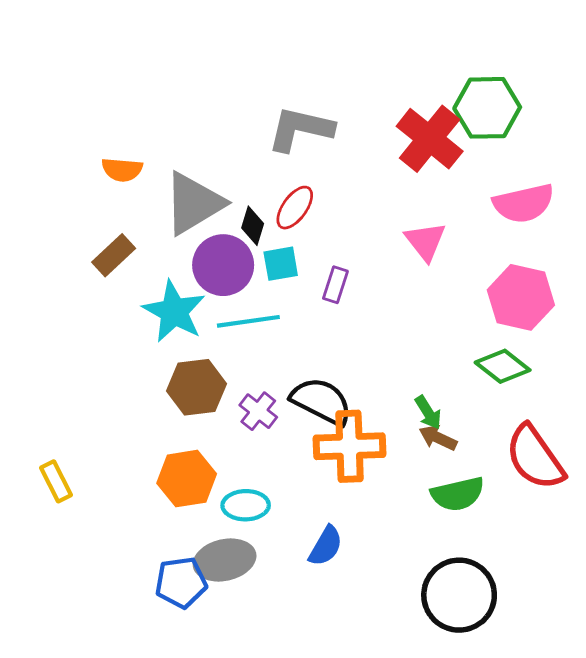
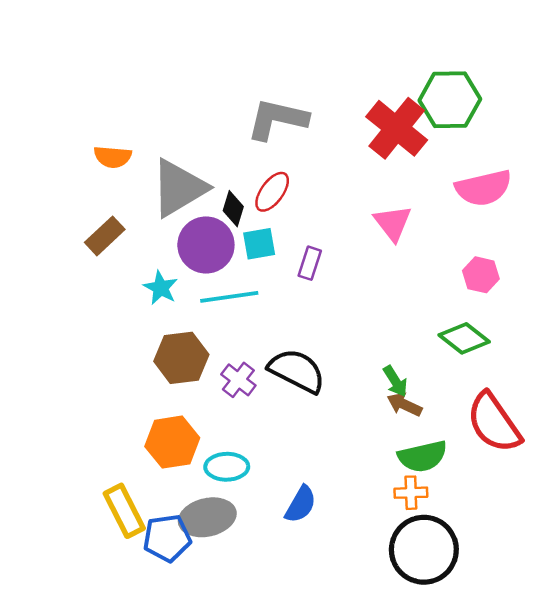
pink hexagon: (521, 297) -> (481, 275), size x0.6
cyan star: (174, 311) -> (161, 288), size x0.6
orange cross: (350, 446) -> (411, 493), moved, size x0.5
yellow rectangle: (56, 481) -> (124, 511), moved, size x1.4

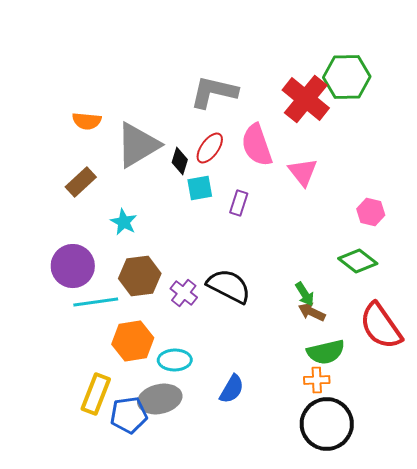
pink semicircle: (483, 188) -> (257, 145), moved, turned 84
purple circle: (206, 245) -> (73, 266), moved
cyan line: (229, 297) -> (96, 302), moved
yellow rectangle: (124, 511) -> (96, 394), turned 48

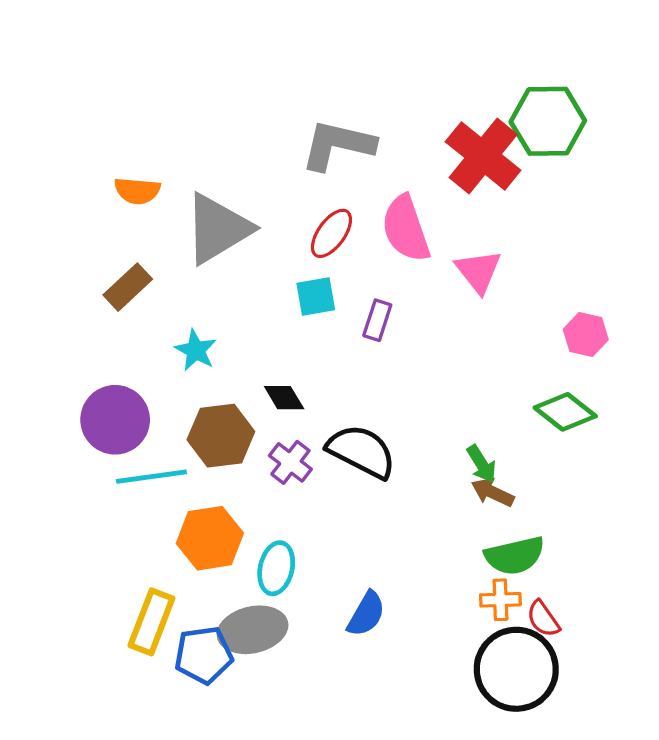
black diamond: (180, 161) -> (284, 398), moved, turned -48
red semicircle: (381, 326) -> (543, 619), moved, size x0.5
cyan ellipse: (175, 360) -> (276, 568), turned -76

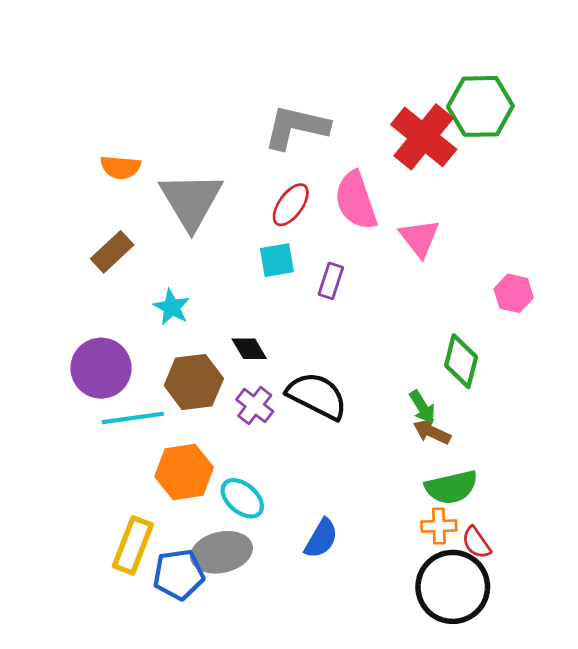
gray triangle: (218, 229) -> (191, 201), turned -30
green diamond: (565, 412) -> (461, 361), moved, turned 66
cyan ellipse: (276, 568) -> (242, 498), turned -63

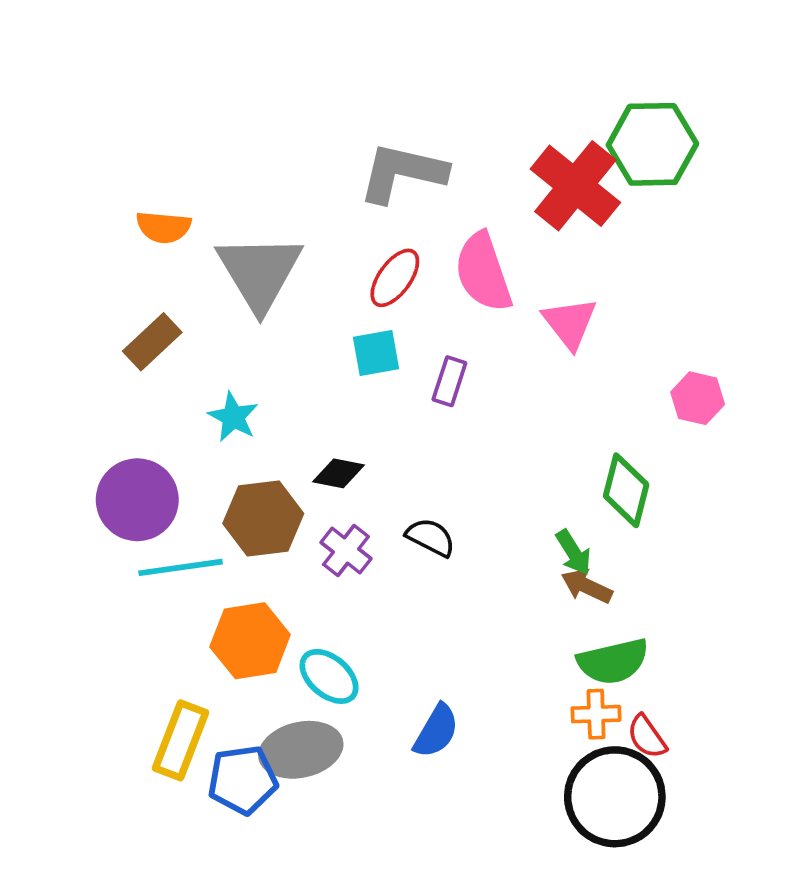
black diamond: (249, 349) -> (338, 473), turned -48
black semicircle: (317, 396) -> (431, 537), size x0.6

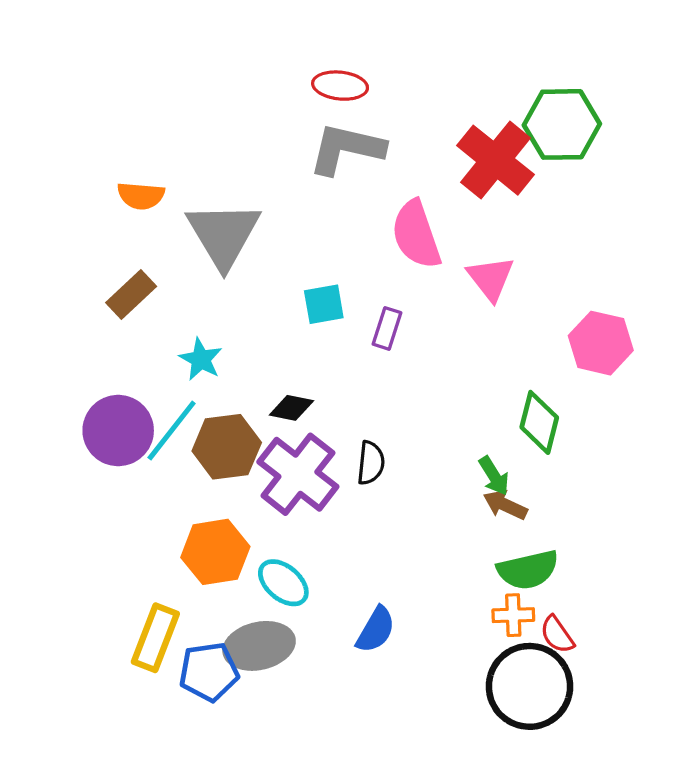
red ellipse: (395, 278) -> (340, 86), moved, turned 60
pink hexagon: (698, 398) -> (601, 343), size x1.4
black semicircle: (431, 537) -> (371, 463), turned 69
purple cross: (346, 550) -> (298, 474), size x1.8
cyan line: (181, 567) -> (172, 431), moved, turned -44

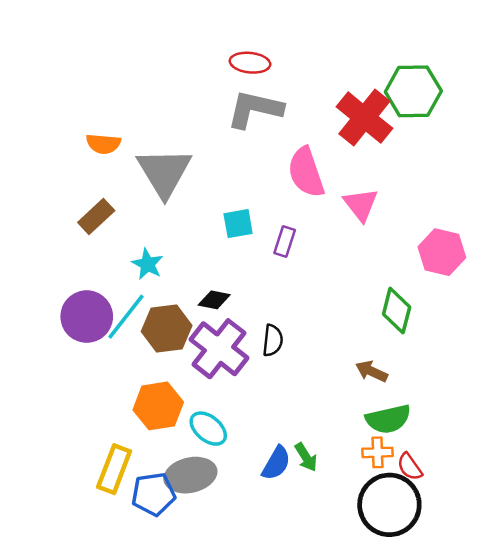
green arrow: (494, 476) -> (306, 457), moved

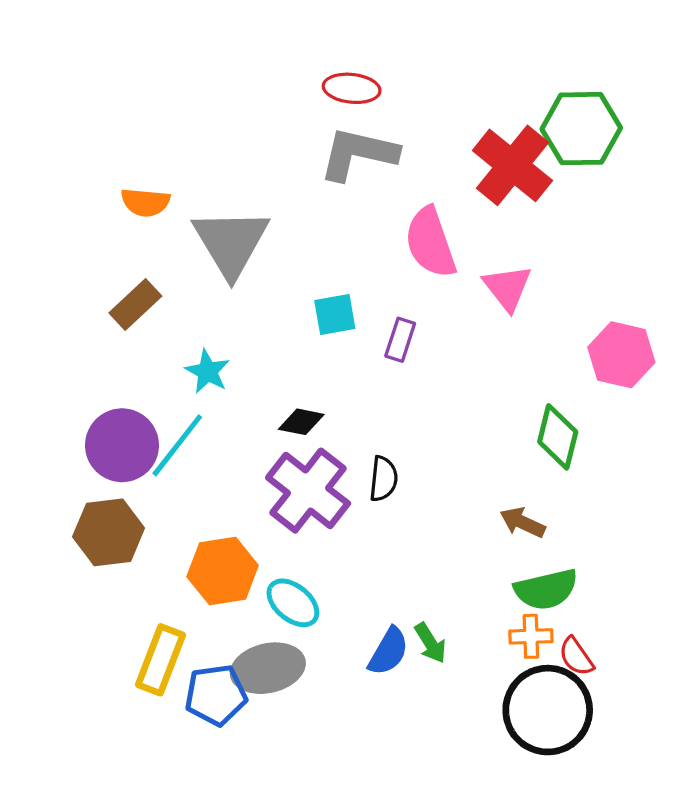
brown hexagon: (167, 328) -> (109, 532), moved

